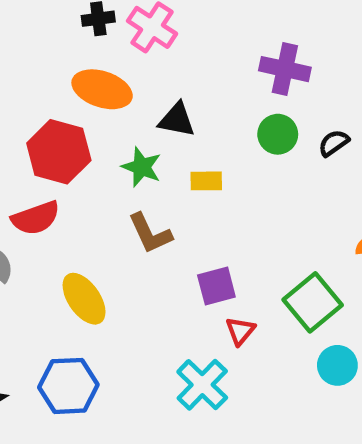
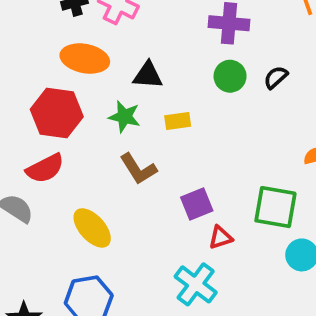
green square: (313, 302) -> (275, 207), turned -33
red triangle: (240, 331) -> (220, 237), turned 40

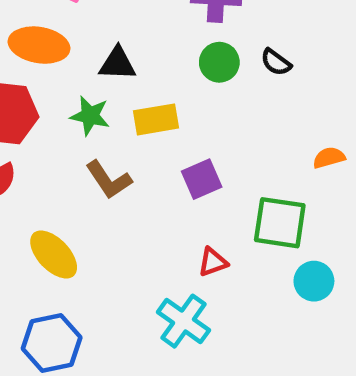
black semicircle: (276, 77) -> (276, 62), turned -100
yellow rectangle: (178, 121) -> (156, 119), size x1.4
purple square: (197, 204) -> (202, 179), moved

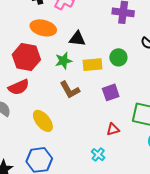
green circle: (219, 62) -> (118, 57), moved
green star: (90, 116) -> (63, 61), turned -30
cyan cross: (184, 321) -> (98, 155), size x0.6

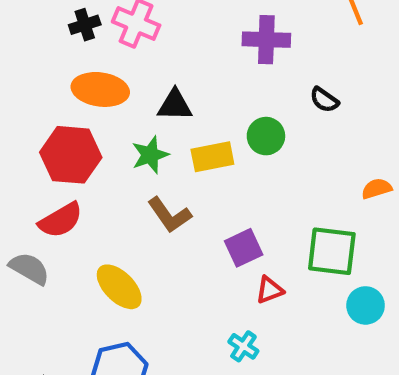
purple square: (111, 92) -> (244, 248), moved

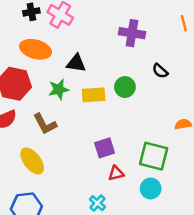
brown L-shape: (169, 215) -> (45, 124), moved
cyan circle: (366, 305) -> (151, 189), moved

